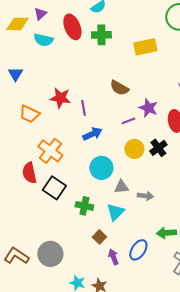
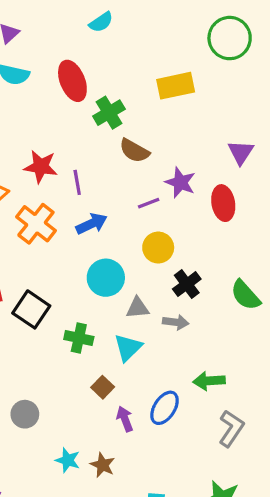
red ellipse: (72, 27) -> (72, 81), moved
green cross: (101, 35) -> (109, 113), moved, turned -30
black cross: (158, 148) -> (187, 284), moved
orange cross: (50, 151) -> (36, 224), moved
gray circle: (50, 254) -> (25, 414), size x0.7

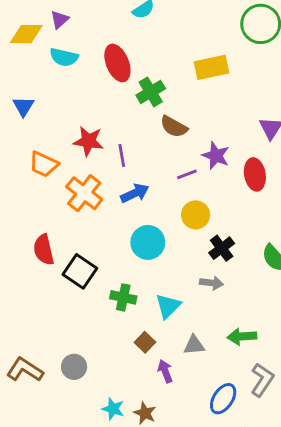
gray triangle: (138, 308) -> (194, 345), moved
blue ellipse: (165, 408) -> (223, 399), moved

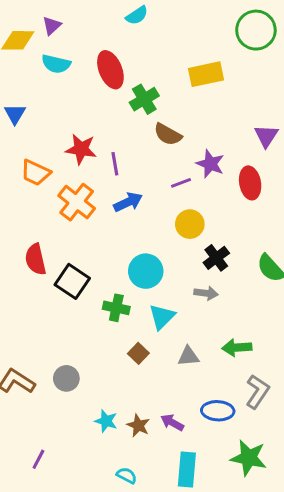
cyan circle: (148, 242) -> (146, 271), moved
purple arrow: (165, 371) -> (172, 423), moved, turned -40
blue ellipse: (223, 399) -> (218, 411), turned 60

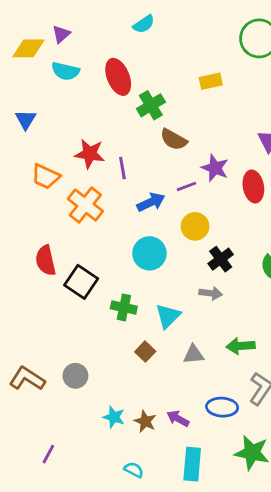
yellow rectangle: (206, 74) -> (211, 81), size x0.7
blue arrow: (128, 202) -> (151, 202), moved
cyan circle: (146, 271) -> (149, 253), moved

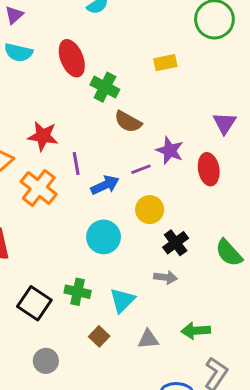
green cross: (151, 105) -> (105, 87), turned -32
purple line: (122, 168) -> (76, 163), moved
black square: (81, 282) -> (34, 303), moved
gray circle: (75, 376) -> (46, 361), moved

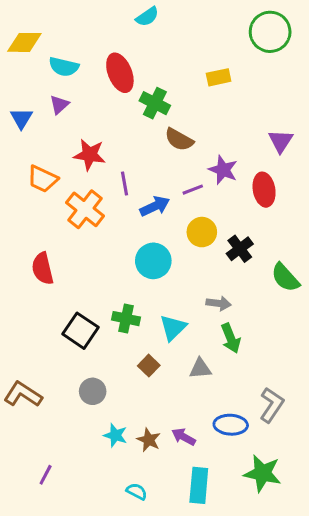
purple triangle: (14, 15) -> (59, 105), moved
black cross: (176, 243) -> (240, 249), moved
green arrow: (196, 331) -> (231, 338), moved, turned -108

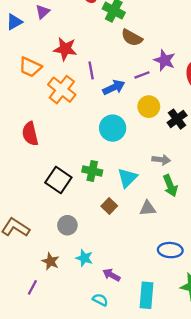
blue triangle: (21, 118) -> (14, 22), turned 30
purple arrow: (184, 437) -> (111, 275), moved
brown star: (149, 440) -> (50, 261), moved

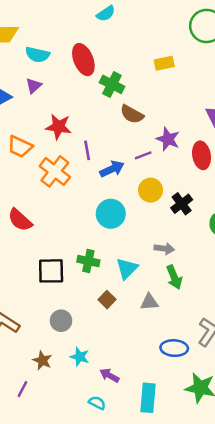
red semicircle: (30, 134) -> (20, 220), turned -35
black square: (58, 180) -> (51, 271), turned -35

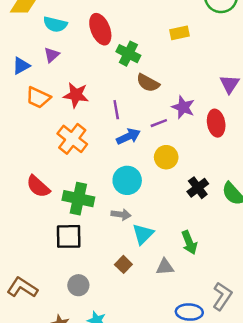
orange trapezoid: (20, 147) -> (38, 97), moved
purple line: (87, 150) -> (116, 110), moved
black cross: (182, 204) -> (198, 188), moved
gray arrow: (164, 249) -> (121, 215), moved
green cross: (88, 261) -> (78, 199), moved, size x1.4

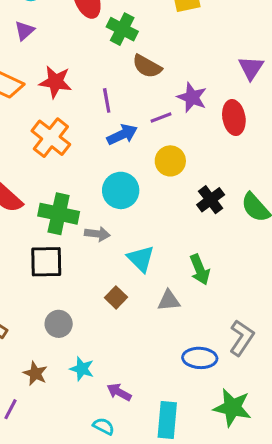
gray arrow: (121, 215) -> (97, 234), moved
cyan triangle: (143, 234) -> (141, 259), turned -30

